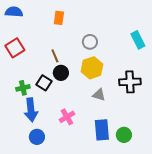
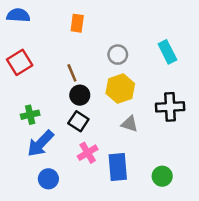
cyan rectangle: (138, 40) -> (167, 52), moved
black square: (44, 83) -> (78, 121), moved
blue arrow: (31, 110) -> (41, 143), turned 50
blue rectangle: (102, 130) -> (118, 167), moved

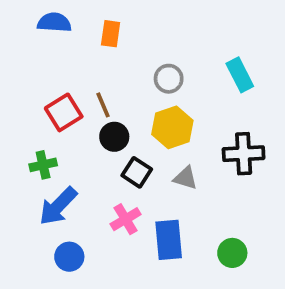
blue semicircle: (18, 15) -> (54, 22), moved
red square: (20, 62) -> (64, 112), moved
black square: (78, 121) -> (137, 172), moved

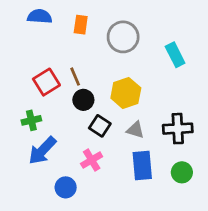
gray circle: (169, 79) -> (123, 37), moved, size x1.5
black cross: (244, 154) -> (178, 129), moved
blue rectangle: (169, 240) -> (142, 166), moved
green circle: (232, 253) -> (182, 172), moved
blue circle: (69, 257) -> (66, 187), moved

